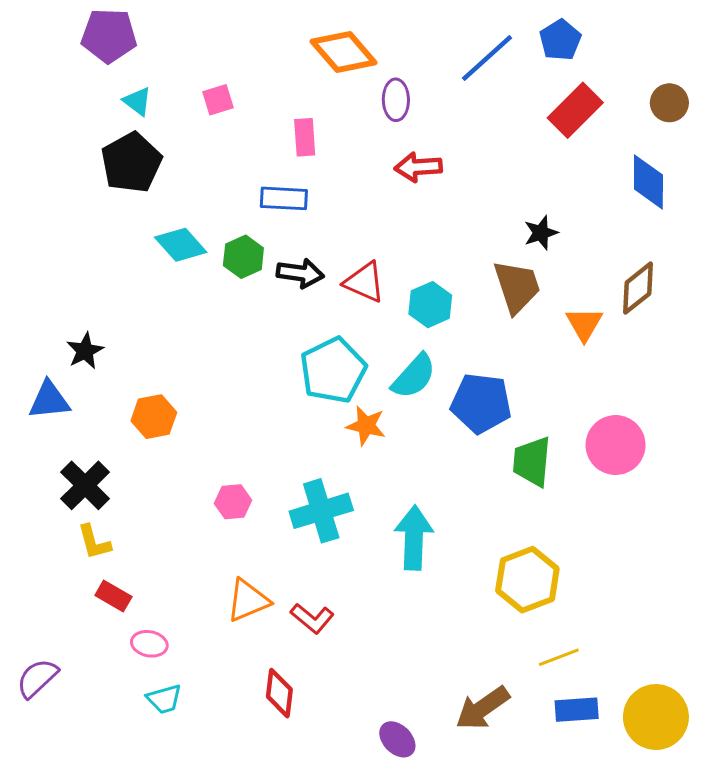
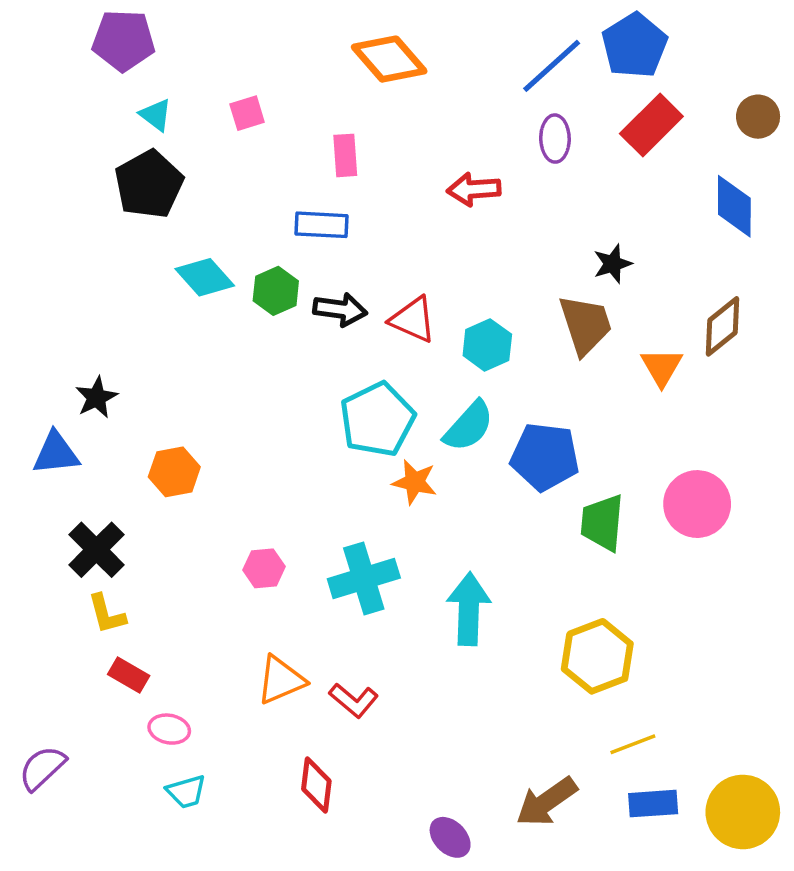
blue pentagon: (560, 40) -> (635, 45), size x1.4
purple ellipse: (396, 100) -> (555, 139), moved

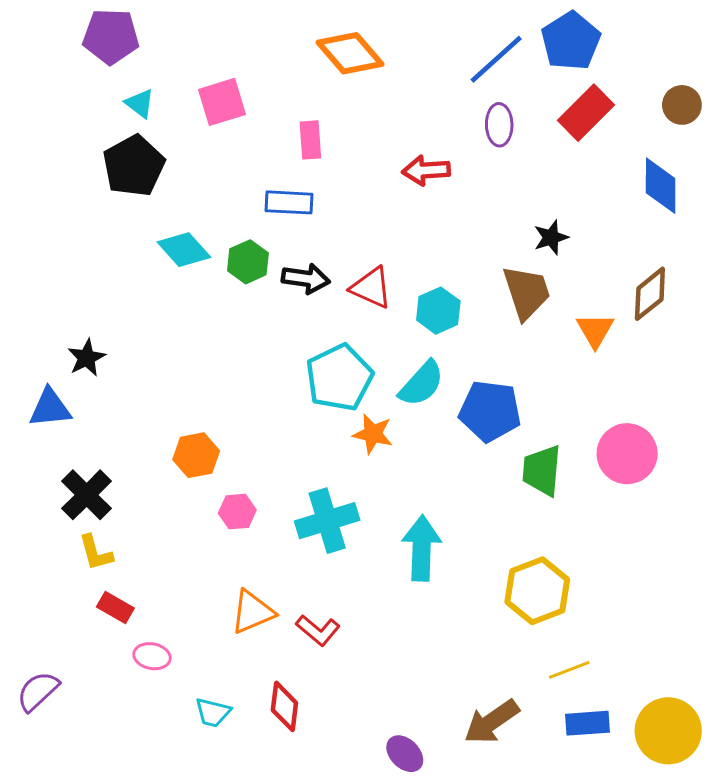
pink square: (247, 113) -> (222, 102), size x1.5
orange hexagon: (174, 472) -> (196, 455), moved
cyan trapezoid: (186, 792) -> (213, 713), moved, turned 30

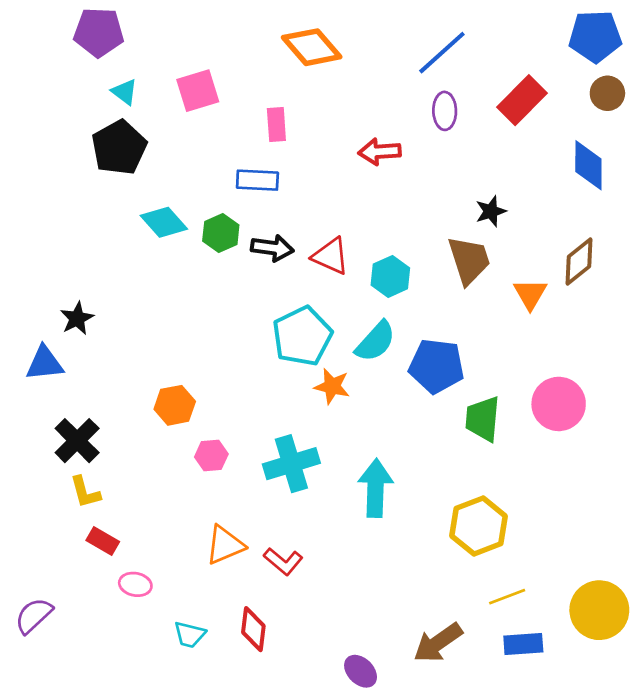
blue pentagon: (571, 41) -> (595, 36), moved, turned 30
yellow circle: (668, 731) -> (599, 610), moved

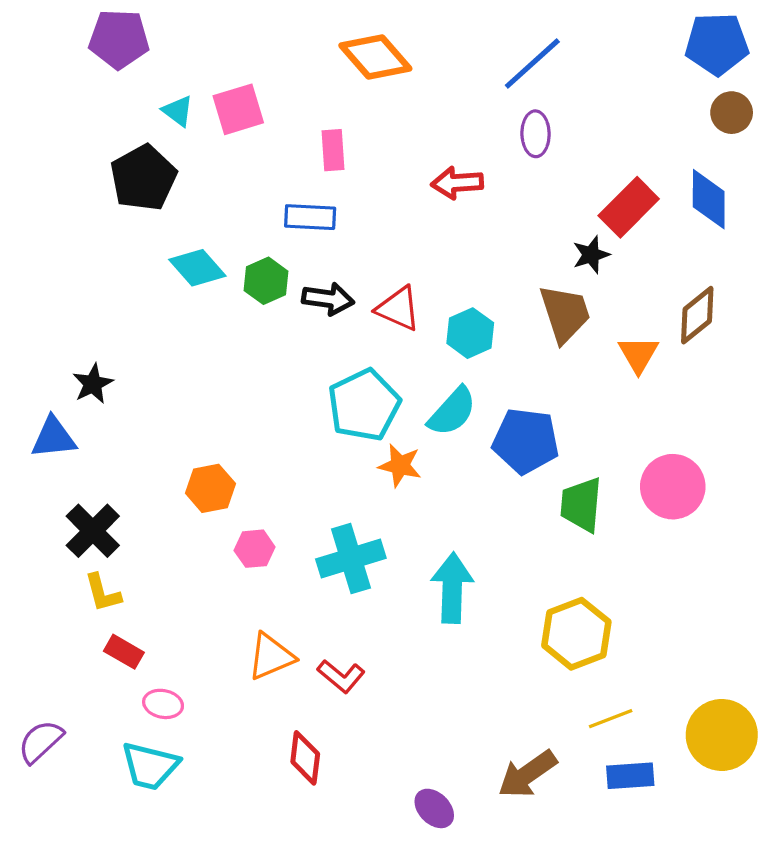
cyan triangle: (125, 92) -> (178, 111), moved
red rectangle: (522, 100) -> (629, 207), moved
cyan trapezoid: (190, 635) -> (150, 766), moved, size x1.5

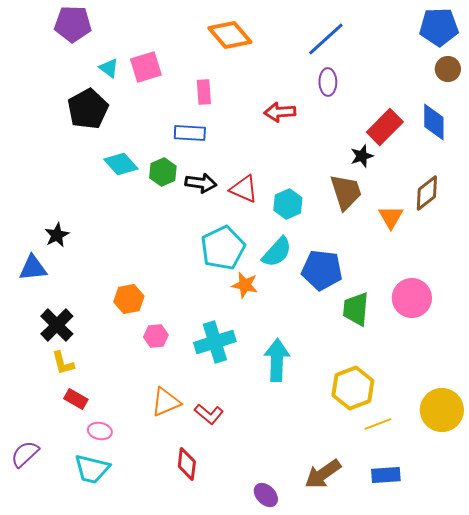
yellow line: (611, 719) -> (378, 424), moved
yellow circle: (722, 735) -> (442, 410), moved

